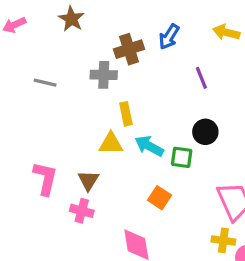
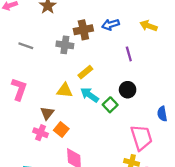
blue arrow: (169, 37) -> (111, 24), turned 35
yellow rectangle: (126, 114) -> (85, 72), moved, turned 56
green square: (182, 157) -> (110, 105), turned 32
pink L-shape: (45, 178) -> (19, 89), moved
orange square: (159, 198) -> (61, 130), moved

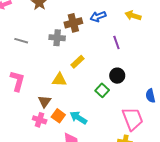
cyan arrow: (90, 95) -> (78, 118), moved

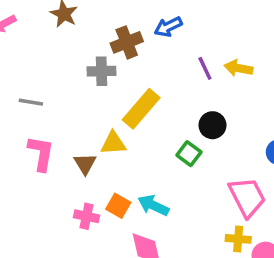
yellow arrow: (133, 16) -> (238, 68), moved
gray line: (21, 41) -> (31, 102), moved
yellow rectangle: (77, 62) -> (141, 109), size x1.6
brown triangle: (45, 102) -> (85, 164), moved

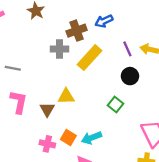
yellow rectangle: (141, 109) -> (89, 58), moved
black circle: (212, 125) -> (130, 76), moved
cyan arrow: (153, 205) -> (91, 138), turned -48

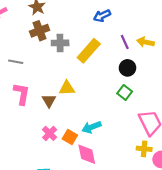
brown cross: (77, 31) -> (40, 31), moved
green square: (116, 105) -> (125, 92), moved
orange square: (68, 138) -> (70, 137), moved
pink cross: (47, 144) -> (50, 133), turned 32

